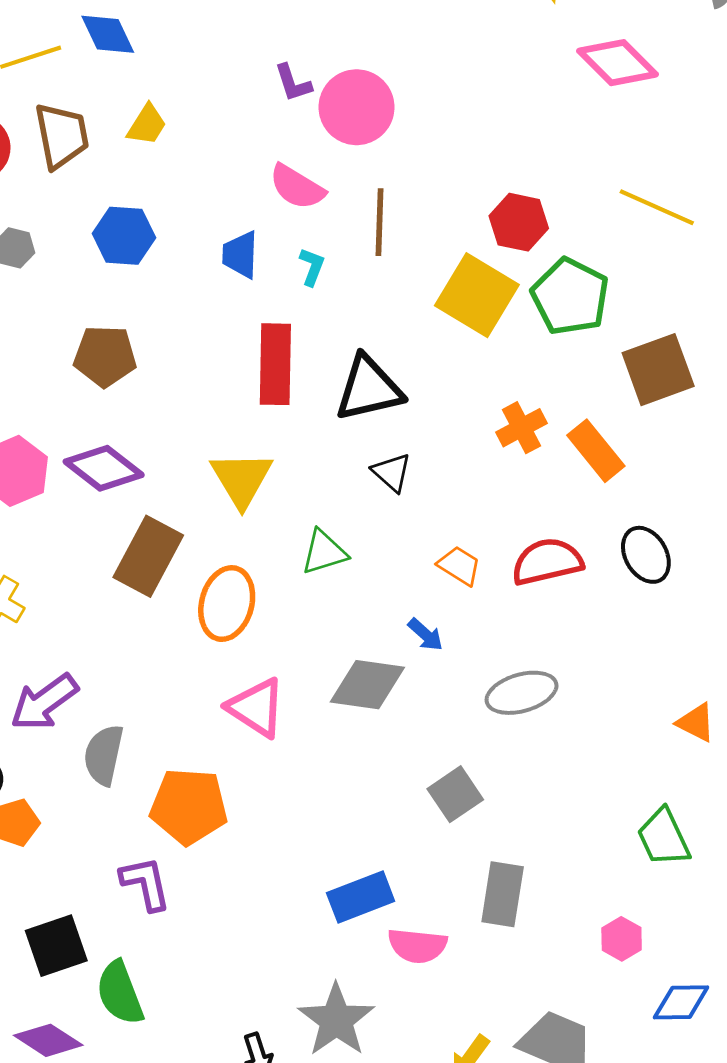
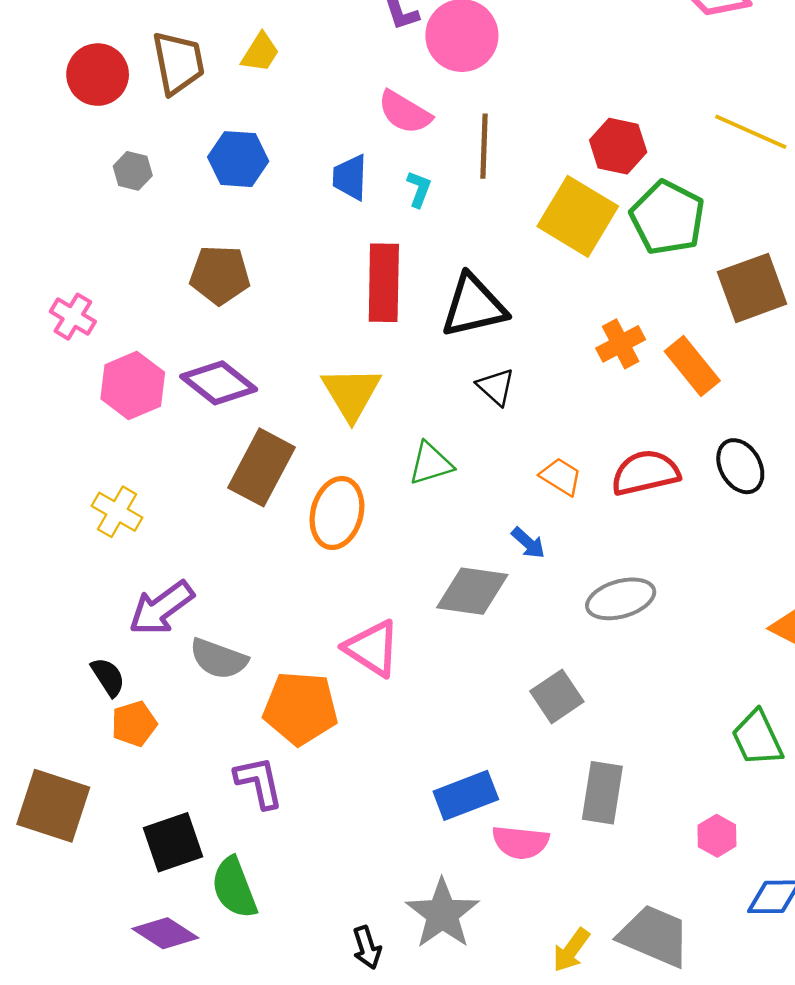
pink triangle: (256, 708) -> (372, 648), moved
gray semicircle: (104, 755) -> (219, 659), turned -82

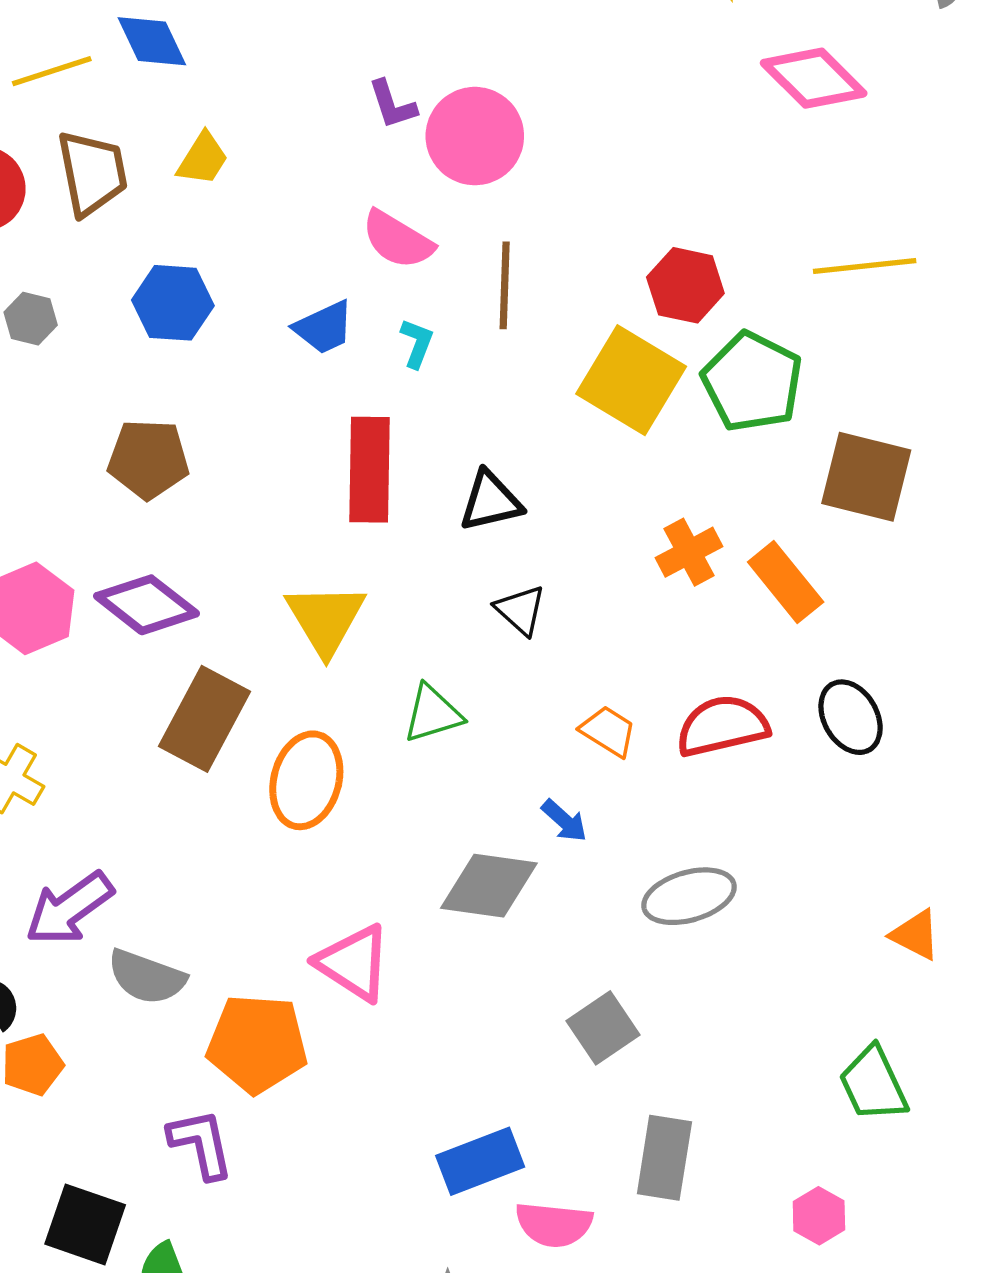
yellow line: (751, 132) -> (865, 266), turned -30
blue trapezoid: (350, 177) -> (324, 327), turned -117
brown square: (752, 288) -> (866, 477), turned 34
black triangle: (474, 306) -> (491, 501), size x0.7
black square: (173, 842) -> (85, 1224), turned 38

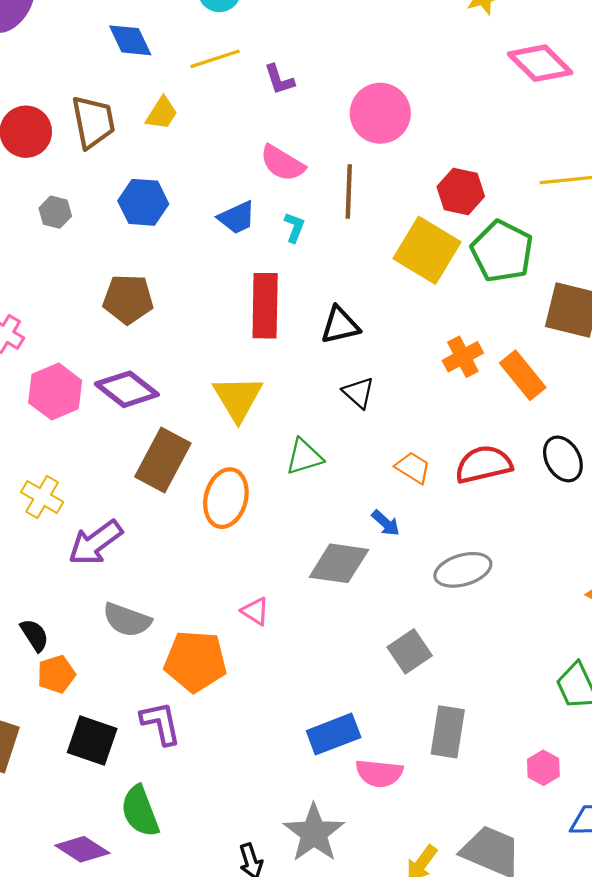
yellow line: (52, 71) -> (215, 59), moved
pink circle: (475, 136) -> (380, 113), moved
purple arrow: (69, 908) -> (95, 543), moved
pink triangle: (354, 963) -> (255, 611), size x0.6
black square: (85, 1224) -> (92, 741), moved

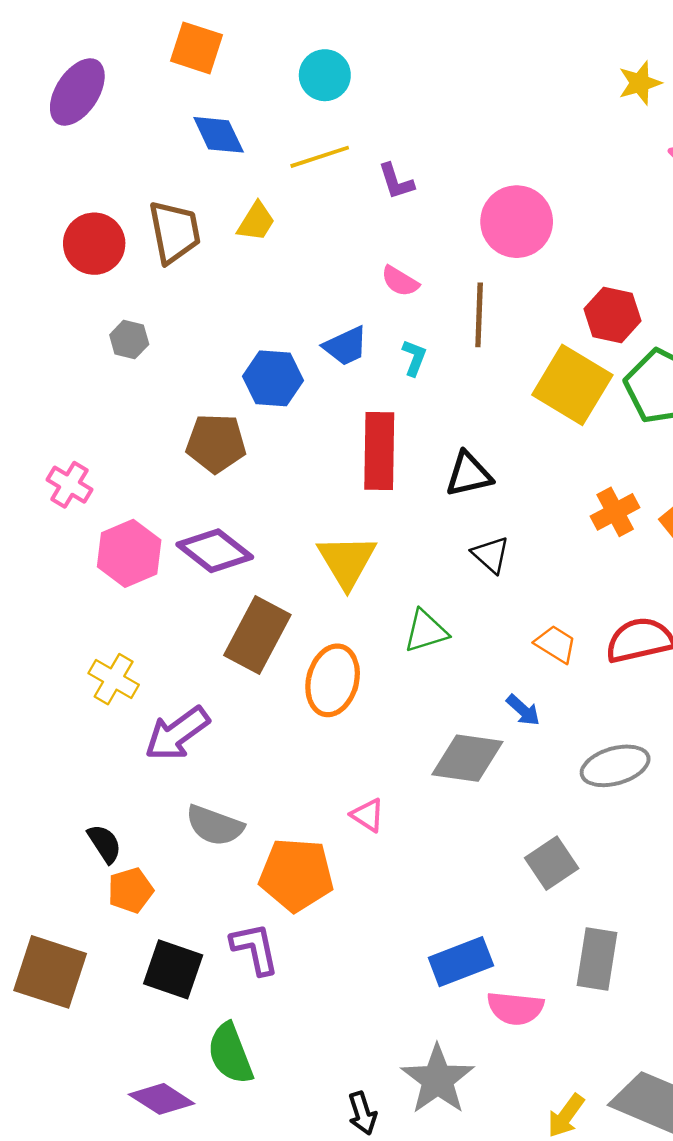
pink semicircle: (282, 163) -> (400, 281), size x0.7
blue hexagon: (143, 202) -> (273, 378), moved

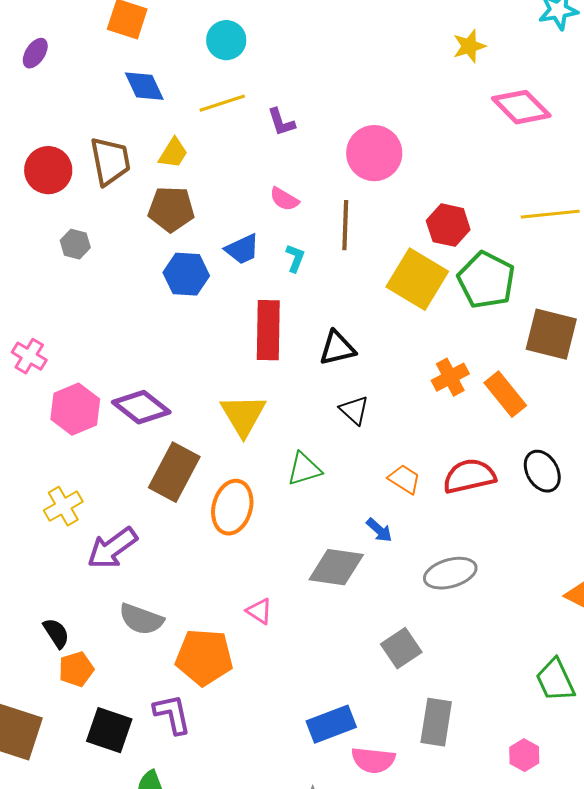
purple ellipse: (77, 92) -> (35, 53), size x0.6
brown pentagon: (216, 443) -> (171, 209), moved
yellow cross: (114, 679) -> (63, 506), turned 30

